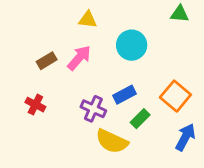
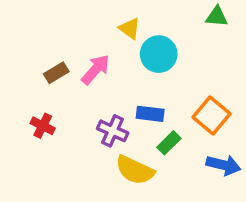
yellow triangle: (88, 20) -> (130, 28), moved, turned 30
blue rectangle: (125, 95) -> (150, 114), turned 35
blue arrow: (185, 137) -> (223, 165), turned 76

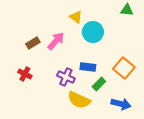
blue arrow: (223, 165) -> (121, 104), moved

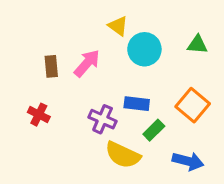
green triangle: (127, 10) -> (197, 45), moved
brown rectangle: (33, 43) -> (51, 66), turned -64

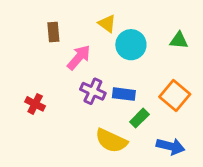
brown rectangle: (51, 66) -> (53, 32), moved
purple cross: (103, 119) -> (93, 91), moved

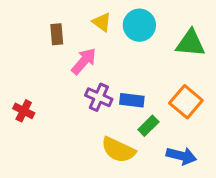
yellow triangle: (107, 24) -> (102, 22), moved
green triangle: (179, 40) -> (190, 43), size x1.5
cyan circle: (131, 45) -> (139, 25), moved
red cross: (35, 104) -> (24, 111), moved

